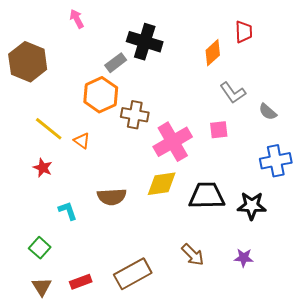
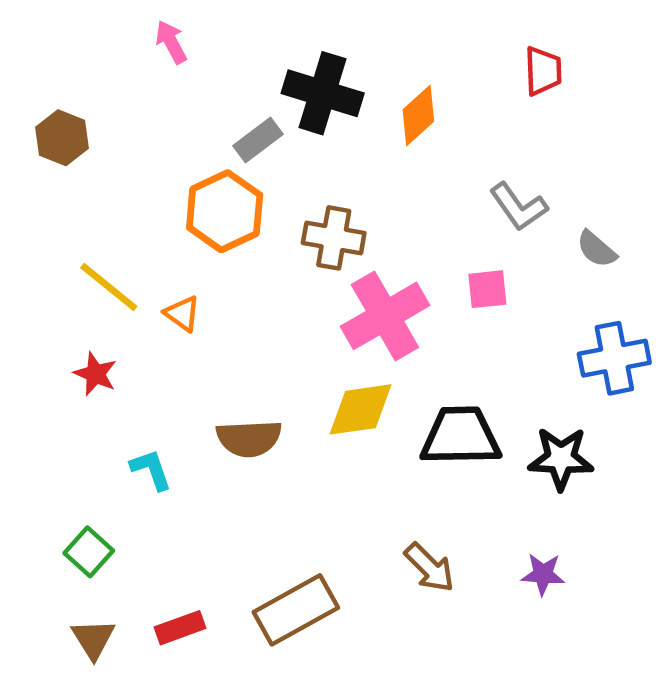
orange diamond: (213, 53) -> (418, 115), moved
brown hexagon: (28, 62) -> (62, 138), size x0.6
brown cross: (135, 115) -> (334, 238), moved

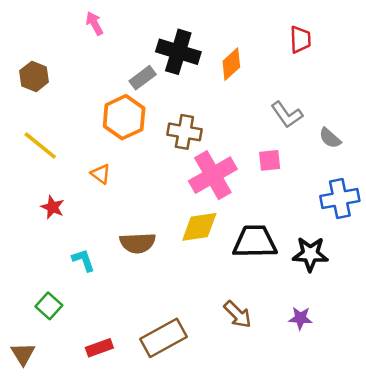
yellow line: (109, 287) -> (40, 146), moved
brown triangle: (93, 639) -> (23, 354), moved

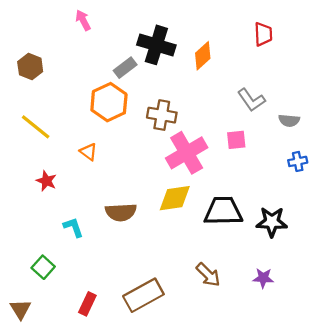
gray semicircle: (330, 138) -> (289, 120), turned -36
blue cross: (340, 199) -> (298, 161), moved, size x0.6
red rectangle: (99, 348) -> (87, 304), turned -45

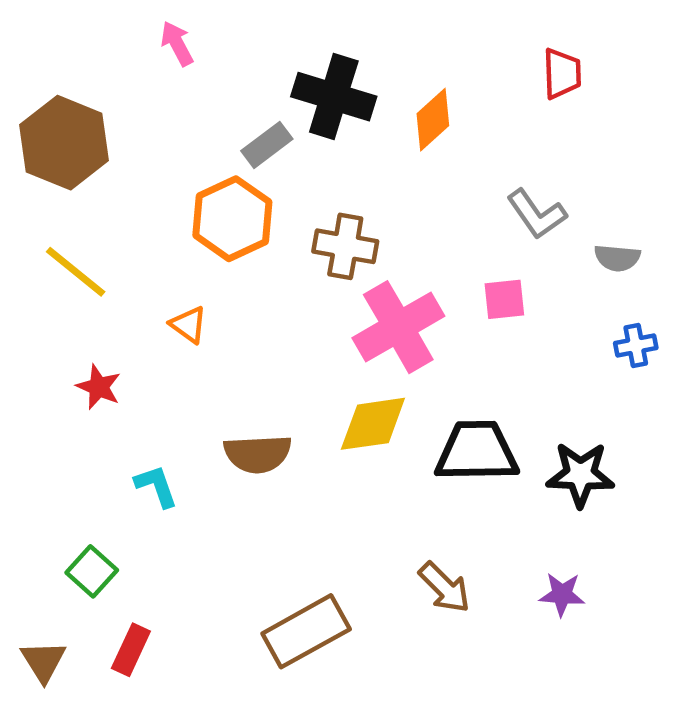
brown hexagon: (30, 67) -> (64, 143), size x1.6
red rectangle: (87, 304) -> (131, 650), moved

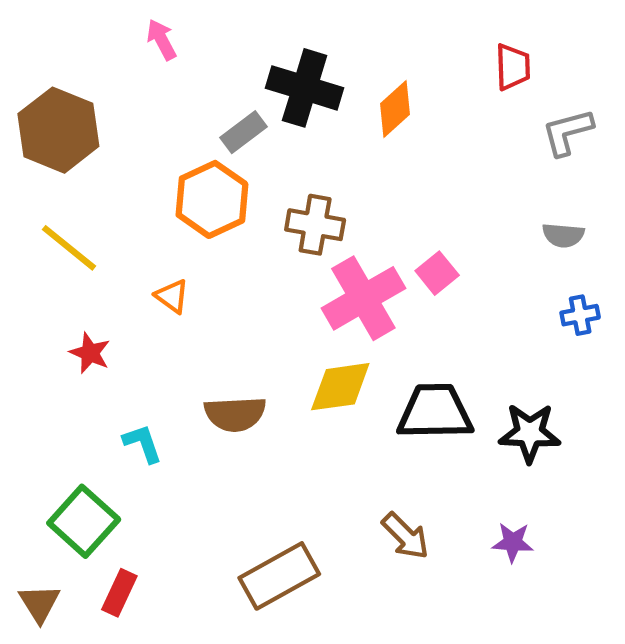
gray L-shape: (537, 214) -> (567, 132), moved, turned 110
pink square: (504, 299) -> (437, 273), moved, turned -33
green square: (92, 571) -> (84, 521), size x1.5

